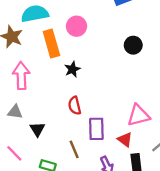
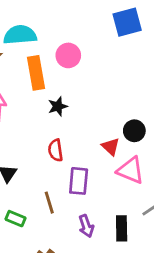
black circle: (133, 45) -> (134, 131), moved
pink triangle: (138, 115) -> (131, 170), turned 30
red triangle: (125, 140) -> (111, 147), moved

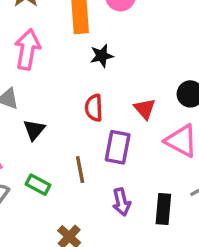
red triangle: (111, 147) -> (145, 109), moved

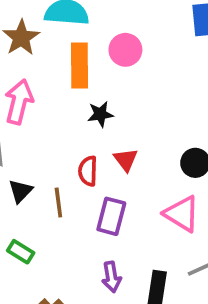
red triangle: (145, 109) -> (126, 160), moved
brown line: (80, 170) -> (58, 203), moved

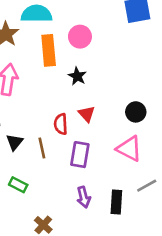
black star: (100, 114) -> (77, 76), moved, turned -30

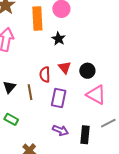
black circle: (136, 112) -> (87, 71), moved
purple arrow: (84, 197) -> (60, 130), turned -56

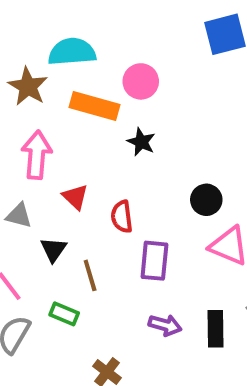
orange rectangle: (37, 18) -> (95, 106), turned -65
red triangle: (65, 67) -> (75, 197), moved
brown line: (30, 92) -> (90, 275), moved

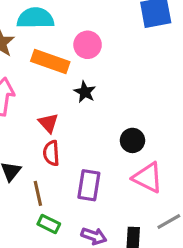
red triangle: (75, 197) -> (48, 123), moved
red semicircle: (122, 217) -> (51, 153), moved
green rectangle: (64, 314) -> (49, 224), moved

